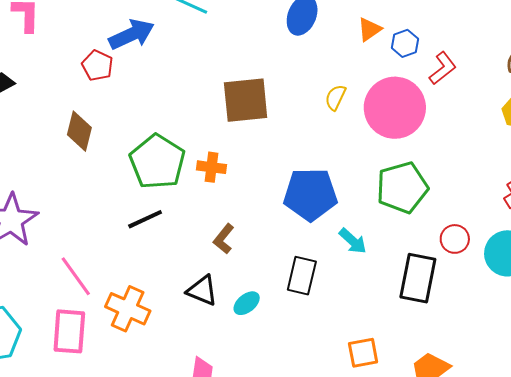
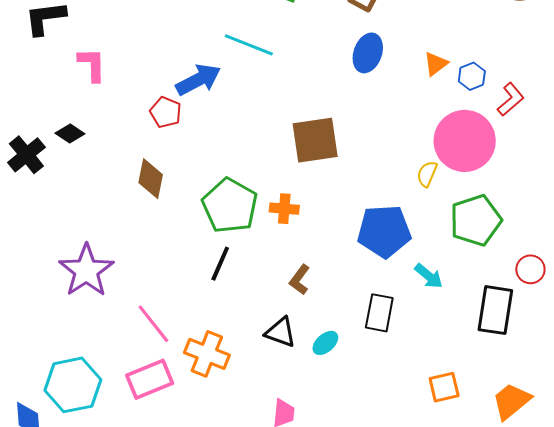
yellow semicircle: (336, 97) -> (427, 174), moved
black line: (145, 219) -> (220, 264), turned -39
pink rectangle: (69, 331) -> (150, 379), turned 66

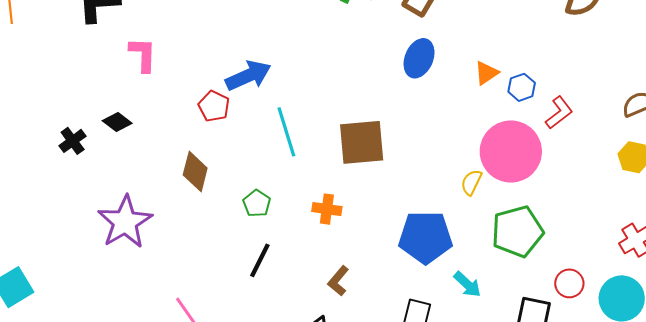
cyan line: (249, 45) -> (286, 132), moved, turned 48
black cross: (26, 155) -> (73, 141), size x0.7
green pentagon: (230, 206) -> (257, 203), moved, size x0.5
purple star: (86, 271) -> (125, 222), moved

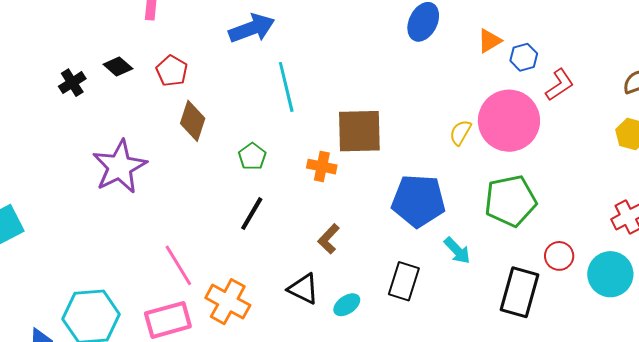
red pentagon: (214, 106) -> (172, 71), moved
brown square: (362, 142) -> (359, 131), moved
yellow semicircle: (471, 182) -> (460, 133), moved

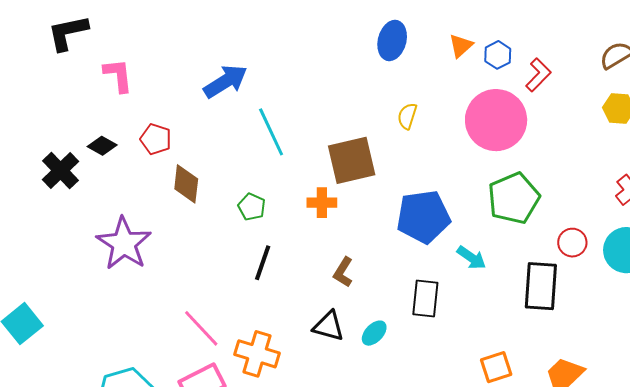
black cross: (72, 83) -> (61, 171), size x1.4
yellow semicircle: (460, 133) -> (407, 116), moved

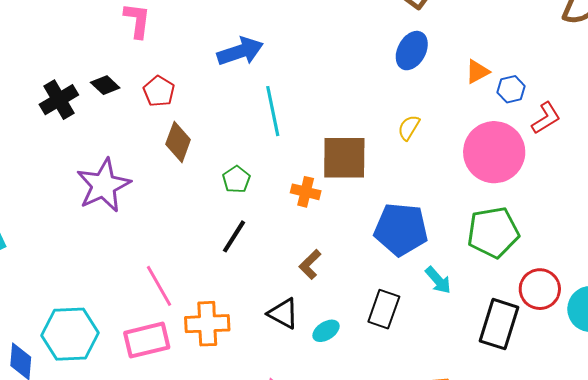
red circle: (572, 243) -> (540, 289), size x1.4
orange cross: (257, 354) -> (207, 324), turned -33

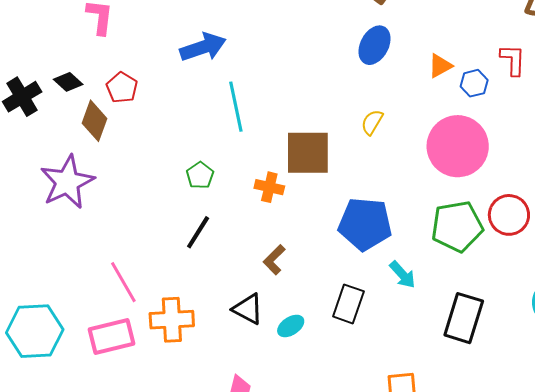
red L-shape: (546, 118) -> (513, 60), moved, turned -56
brown diamond: (178, 142) -> (95, 121), moved
red circle: (540, 289) -> (509, 215), moved

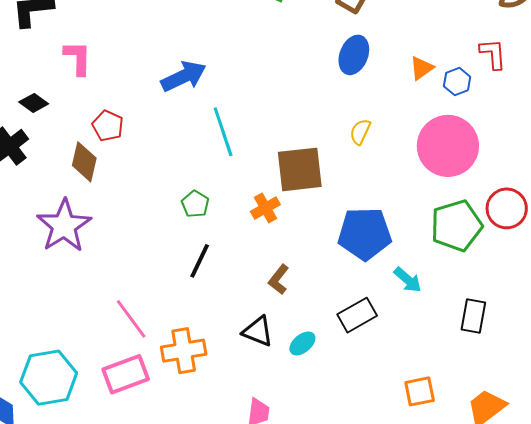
black diamond: (68, 82) -> (34, 103), moved
orange cross: (269, 187) -> (265, 208), turned -36
black rectangle: (348, 304) -> (357, 315), turned 48
black rectangle: (464, 318) -> (473, 316), size x0.7

